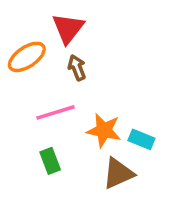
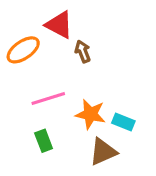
red triangle: (68, 28) -> (59, 25), turned -40
brown arrow: (77, 68) -> (83, 51), moved

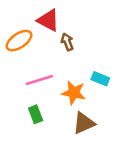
cyan rectangle: (123, 122) -> (100, 79), moved

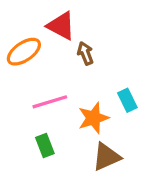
cyan rectangle: (100, 79) -> (127, 100), turned 42
orange star: (74, 93) -> (93, 118), turned -30

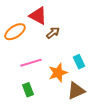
brown arrow: (85, 53) -> (53, 33), turned 72
brown triangle: (106, 157) -> (76, 91), moved

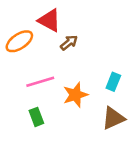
cyan rectangle: (79, 62) -> (113, 82), moved, turned 48
brown triangle: (76, 91) -> (113, 118), moved

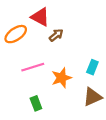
green rectangle: (36, 117) -> (36, 103), moved

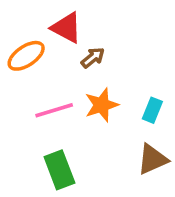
orange star: (62, 78) -> (102, 105), moved
green rectangle: (36, 103) -> (59, 170), size x1.5

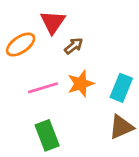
red triangle: (66, 28) -> (53, 22), turned 36
cyan rectangle: (152, 110) -> (121, 88), size x1.4

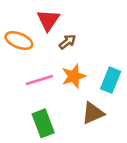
orange ellipse: (21, 45) -> (19, 41), turned 56
brown triangle: (121, 127) -> (93, 113), moved

